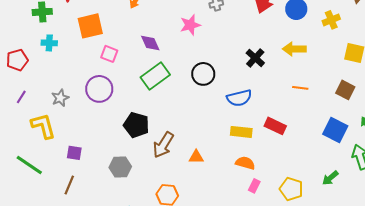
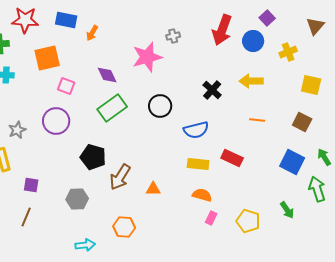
pink star: (190, 25) -> (147, 57), size x1.4
green arrow: (330, 178) -> (287, 210), turned -84

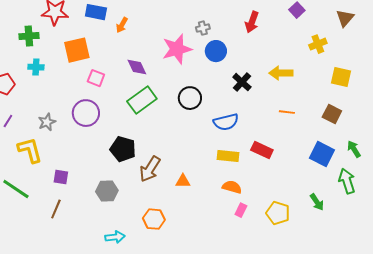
red arrow: (222, 30) -> (252, 22), size x0.7
blue circle: (253, 41) -> (216, 51), moved

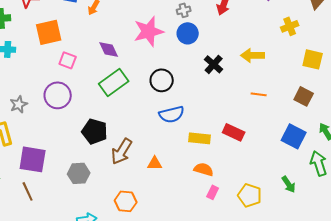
gray cross: (203, 28) -> (184, 10), moved
blue semicircle: (226, 122) -> (172, 114), moved
purple square: (61, 177) -> (33, 159), size x1.8
brown line: (56, 209) -> (28, 191), turned -48

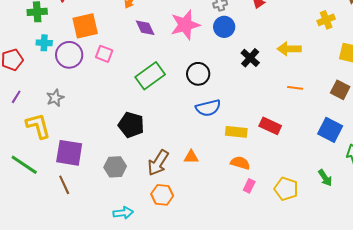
purple diamond: (109, 49) -> (145, 28), moved
purple circle: (58, 95) -> (69, 55), moved
brown arrow: (122, 151) -> (158, 163), moved

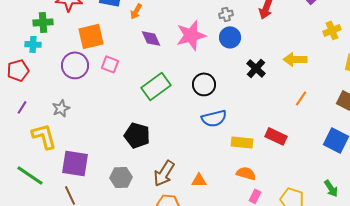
cyan cross: (44, 43) -> (33, 44), moved
orange line: (295, 88) -> (301, 98), turned -63
orange triangle: (191, 157) -> (199, 180), moved

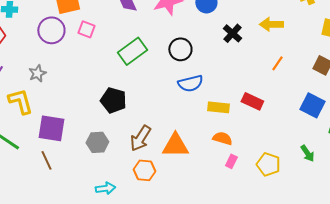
orange triangle: (199, 180) -> (175, 145), size x1.8

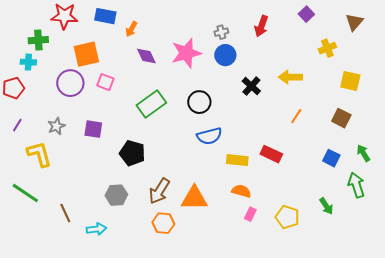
blue square: (312, 105) -> (331, 158), size x0.7
purple square: (51, 128) -> (93, 129), moved, size x0.7
cyan arrow: (105, 188) -> (96, 229), moved

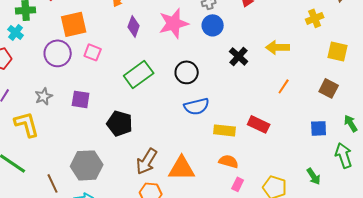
purple diamond: (146, 56) -> (134, 26), turned 45
cyan cross: (28, 62) -> (16, 32), turned 35
blue square: (331, 158) -> (319, 128), turned -30
gray hexagon: (116, 195) -> (87, 165), moved, size x1.4

